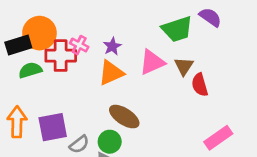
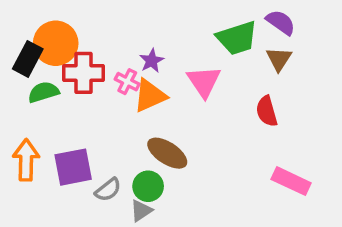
black rectangle: (18, 45) -> (28, 59), turned -45
pink cross: (79, 45) -> (127, 82), moved
pink triangle: (152, 62) -> (204, 82), turned -40
brown triangle: (184, 66) -> (279, 59), moved
pink rectangle: (218, 138) -> (291, 181), turned 60

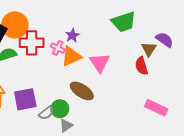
purple semicircle: (281, 22) -> (164, 40), moved
brown triangle: (279, 59) -> (149, 49), moved
pink triangle: (204, 82) -> (100, 63), moved
green circle: (148, 186) -> (60, 109), moved

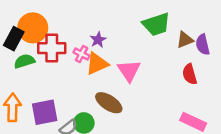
purple semicircle: (164, 40) -> (203, 45), turned -138
brown triangle: (149, 49) -> (185, 40), moved, turned 35
red semicircle: (141, 66) -> (190, 74), moved

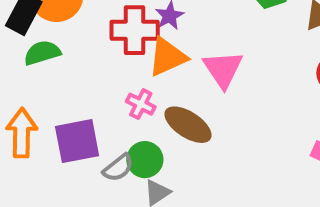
red cross: (52, 48) -> (135, 30), moved
pink cross: (81, 54) -> (141, 104), moved

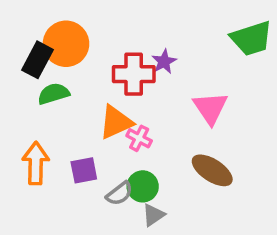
orange triangle: (167, 57) -> (116, 122), moved
brown ellipse: (188, 125) -> (212, 170), moved
purple square: (77, 141) -> (84, 170), size x0.7

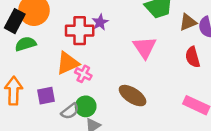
pink triangle: (210, 108) -> (145, 47), moved

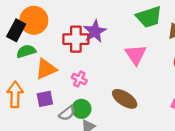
purple star: (100, 22) -> (95, 31), size x1.5
orange triangle: (68, 63) -> (46, 69), moved

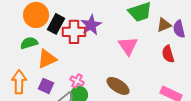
black rectangle: (16, 30) -> (56, 24), moved
pink cross: (79, 79) -> (77, 81), moved
purple square: (45, 99) -> (46, 86), turned 35

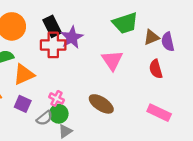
black rectangle: (56, 24) -> (52, 26), moved, turned -54

